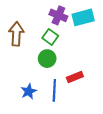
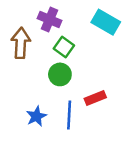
purple cross: (58, 15) -> (49, 20), moved
cyan rectangle: (83, 17) -> (106, 22), turned 45

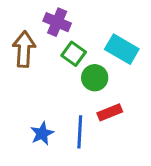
cyan rectangle: (106, 22) -> (122, 49), moved
green circle: (60, 74) -> (95, 78), moved

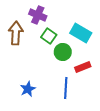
red rectangle: (110, 112) -> (83, 67), moved
blue line: (80, 132) -> (66, 88), moved

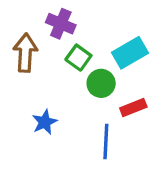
cyan rectangle: (81, 33) -> (130, 53), turned -60
blue star: (28, 89) -> (45, 122), moved

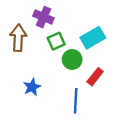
green square: (78, 58) -> (56, 41), turned 30
red rectangle: (133, 108) -> (95, 77), turned -30

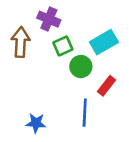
blue star: (32, 87) -> (36, 123), moved, turned 30

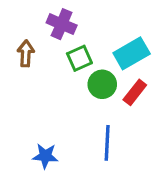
brown arrow: (21, 42) -> (26, 53), size x0.7
red rectangle: (107, 86) -> (135, 92), moved

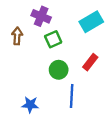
cyan rectangle: (132, 53) -> (91, 22), moved
green circle: (102, 84) -> (59, 70), moved

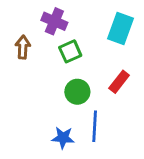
cyan rectangle: (91, 22) -> (121, 28), turned -40
blue star: (30, 105) -> (63, 138), moved

